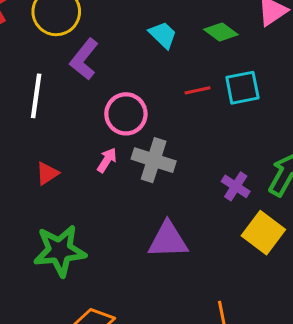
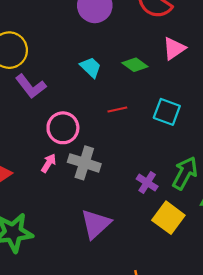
purple L-shape: (84, 59) -> (31, 86), turned -76
cyan square: (242, 88) -> (167, 112), moved, turned 32
purple triangle: (168, 240) -> (96, 224), turned -40

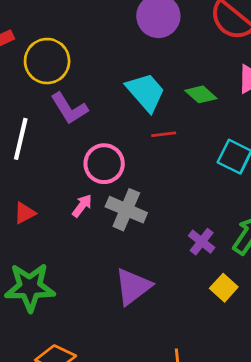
cyan trapezoid: (91, 67) -> (146, 92), size x1.5
red line: (117, 109) -> (164, 134), moved
yellow square: (168, 218) -> (224, 288), size x0.7

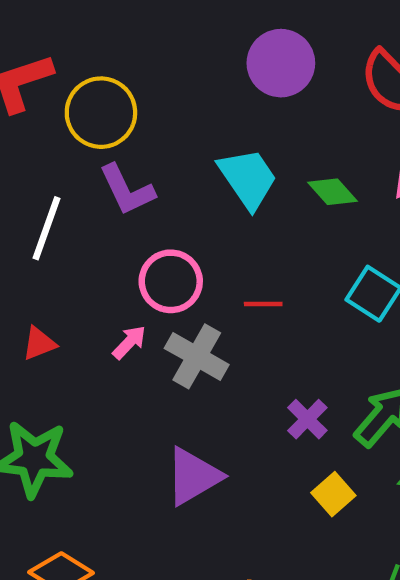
red line: (164, 134) -> (263, 304), moved

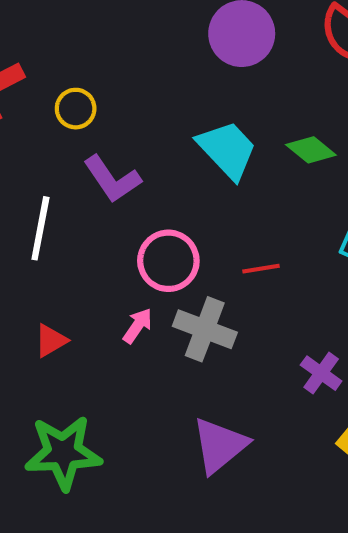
yellow circle: (101, 113) -> (76, 109), size x0.6

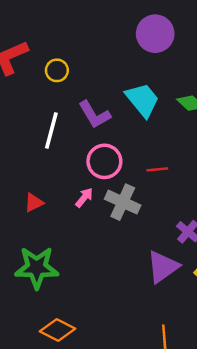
purple L-shape: (112, 179) -> (94, 115), moved
white line: (40, 228) -> (51, 131), moved
purple triangle: (220, 445) -> (163, 267), moved

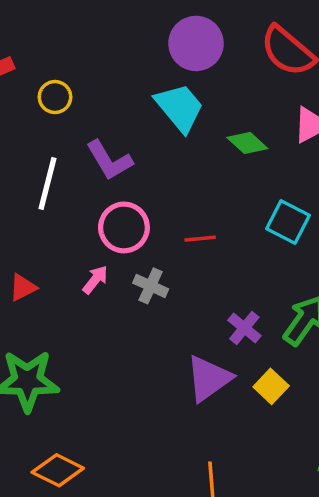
cyan trapezoid: (142, 100) -> (180, 108), moved
gray cross: (123, 202) -> (151, 286), size x0.7

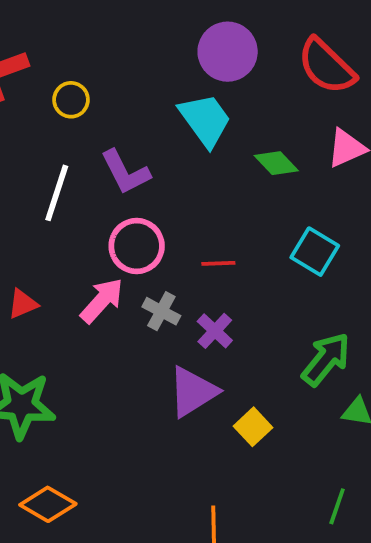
pink arrow: (95, 280) -> (102, 301), size x1.5
purple cross: (244, 328) -> (215, 331), moved
purple triangle: (209, 378) -> (193, 392), moved
yellow square: (271, 386) -> (253, 427), moved

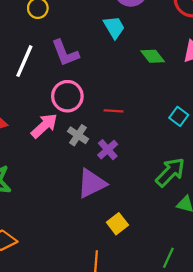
cyan trapezoid: (205, 120) -> (114, 27), size x0.7
cyan square: (315, 252) -> (179, 116), moved, size x0.7
yellow square: (253, 427) -> (117, 224), moved

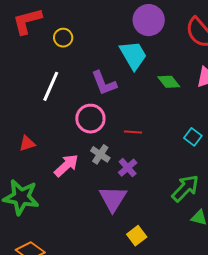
cyan trapezoid: (114, 27) -> (133, 55), size x1.4
purple L-shape: (65, 53) -> (104, 83), moved
pink arrow: (44, 126) -> (66, 165), moved
purple triangle: (92, 183) -> (113, 199), turned -32

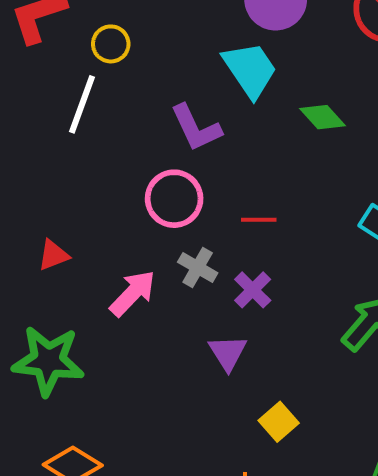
white line: (51, 86) -> (82, 104), moved
purple triangle: (113, 199) -> (228, 353), size x0.7

